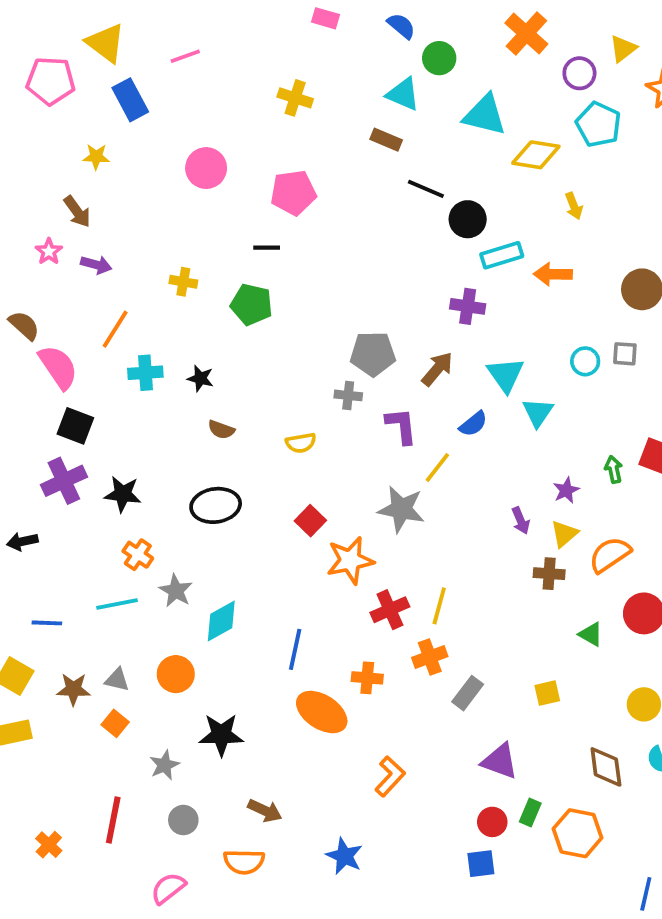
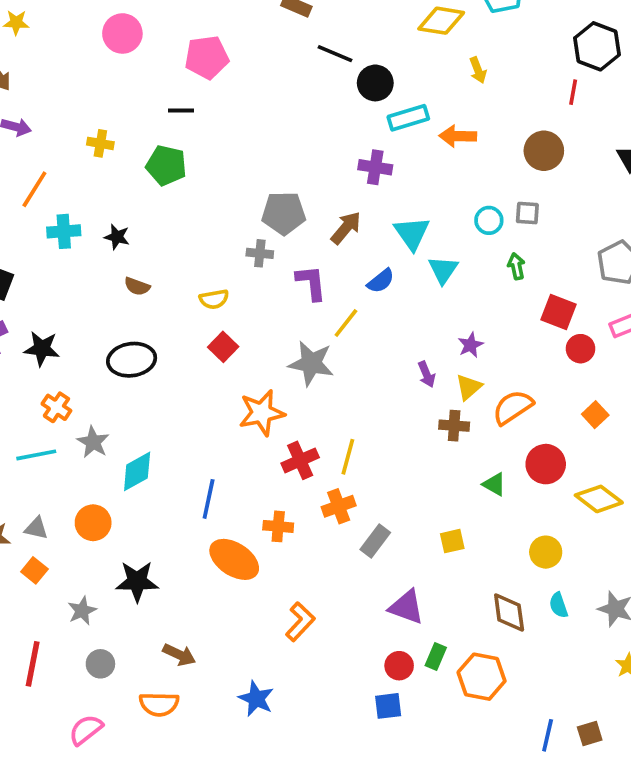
green arrow: (614, 469) -> (516, 266), moved
red square: (310, 521) -> (223, 347), moved

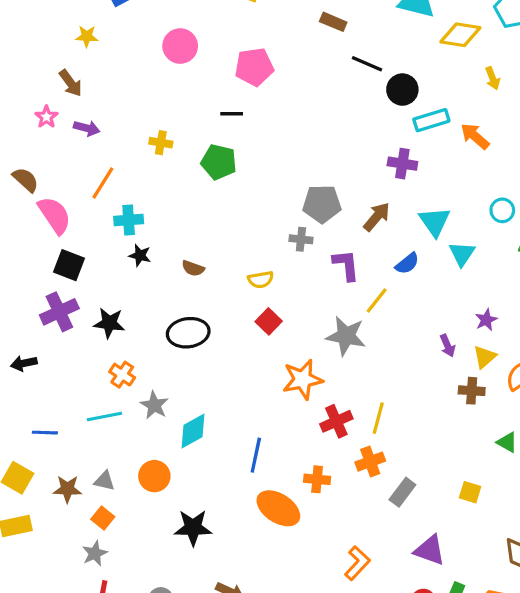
orange arrow: (458, 136) -> (475, 136), turned 40
black star: (117, 237) -> (140, 255), moved
yellow square: (452, 541) -> (470, 492), turned 30
gray star: (82, 611) -> (95, 553), moved
orange L-shape: (300, 622) -> (357, 563), moved

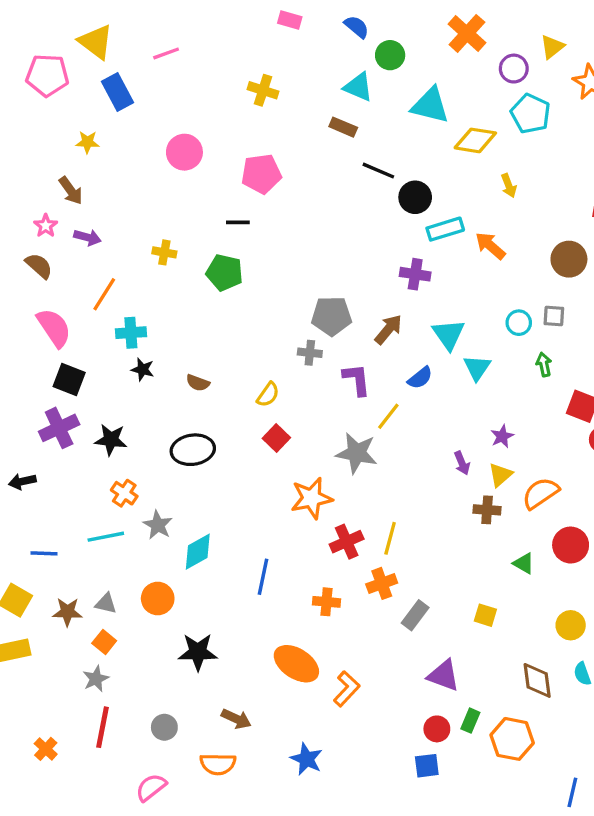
brown semicircle: (25, 180) -> (39, 266), moved
yellow semicircle: (261, 280) -> (268, 395), turned -45
orange ellipse: (278, 508) -> (296, 664), moved
orange L-shape: (357, 563) -> (347, 689), moved

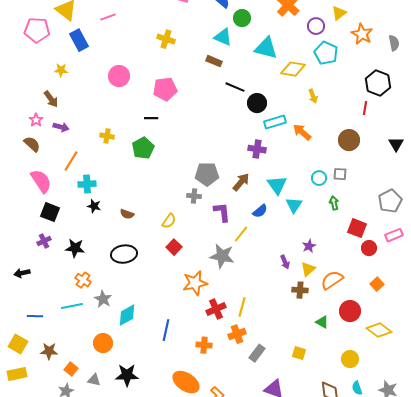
green pentagon: (225, 273) -> (143, 148), turned 30
purple cross: (59, 428) -> (44, 241), size x0.6
gray triangle: (106, 604) -> (94, 380), moved

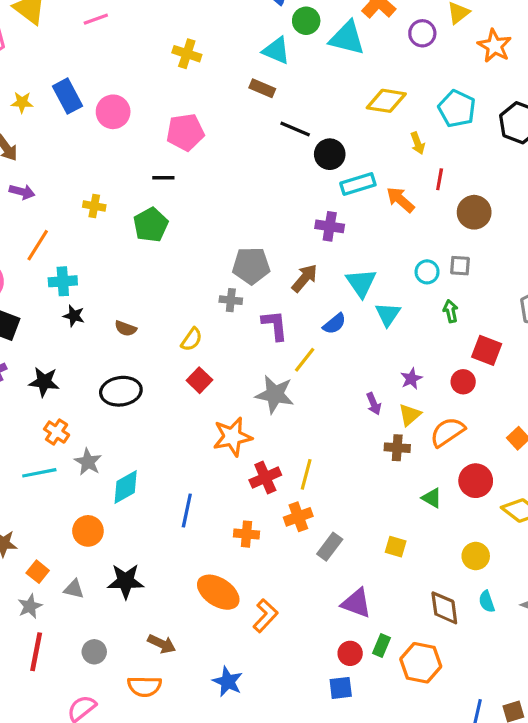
blue rectangle: (79, 40) -> (68, 96), moved
cyan triangle: (266, 48) -> (347, 38), moved
cyan pentagon: (326, 53) -> (457, 109), moved
red line: (365, 108) -> (440, 179), moved
red circle: (369, 248) -> (463, 382), moved

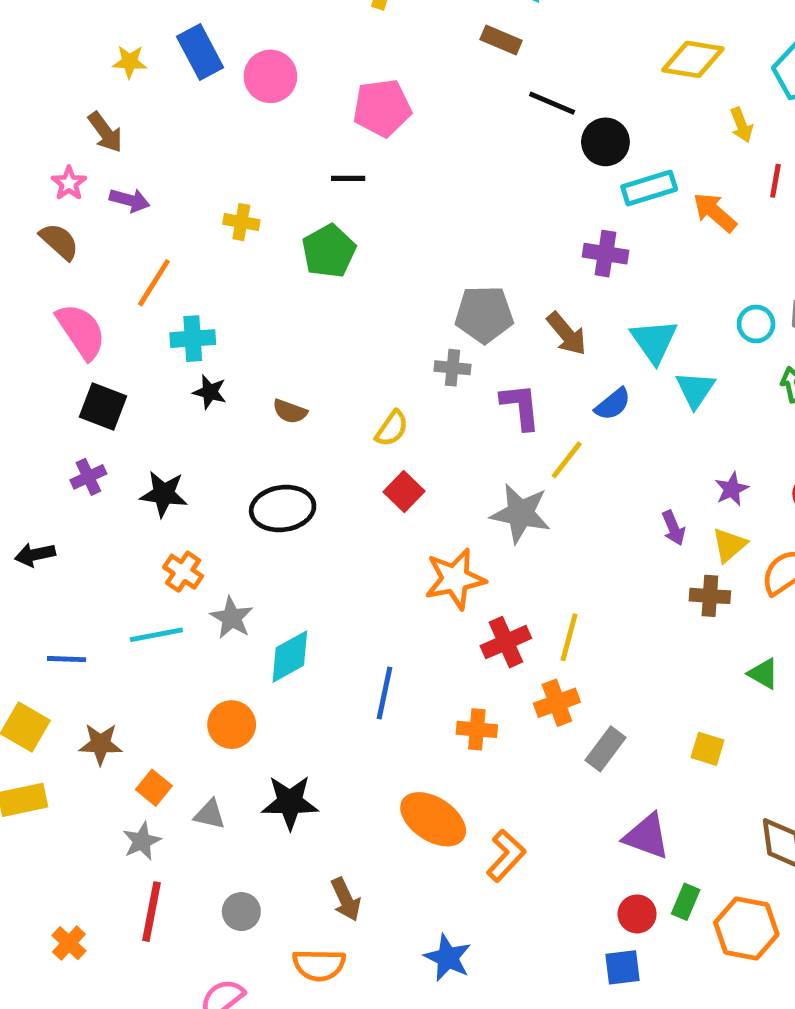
brown arrow: (305, 278) -> (567, 334), turned 100
brown arrow: (162, 644) -> (346, 899), turned 40

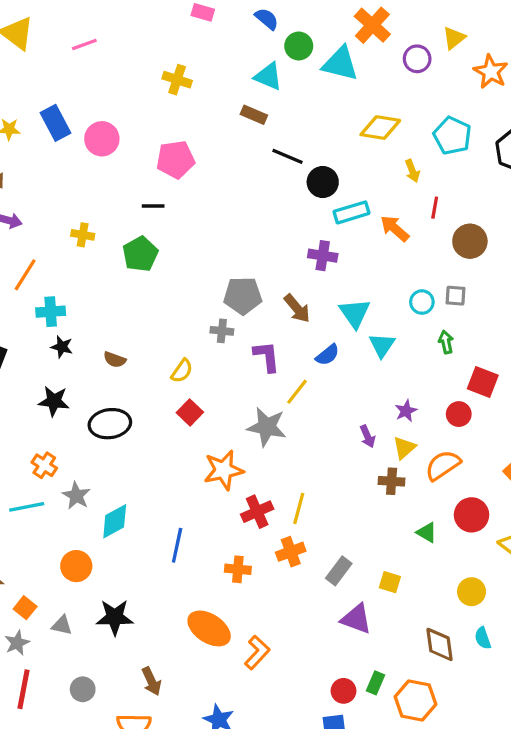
black star: (164, 494) -> (54, 401), moved
gray rectangle: (605, 749) -> (339, 571), moved
purple triangle: (647, 836) -> (356, 619), moved

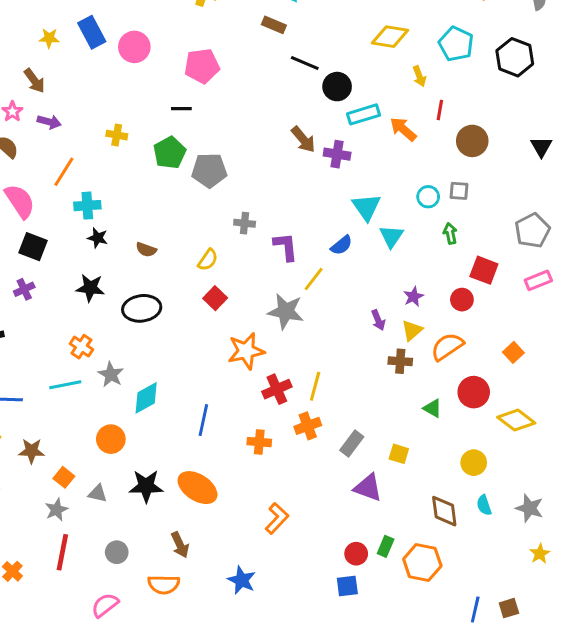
gray pentagon: (243, 296) -> (209, 170), moved
brown arrow: (297, 308) -> (303, 139), moved
orange ellipse: (209, 628) -> (198, 488), moved

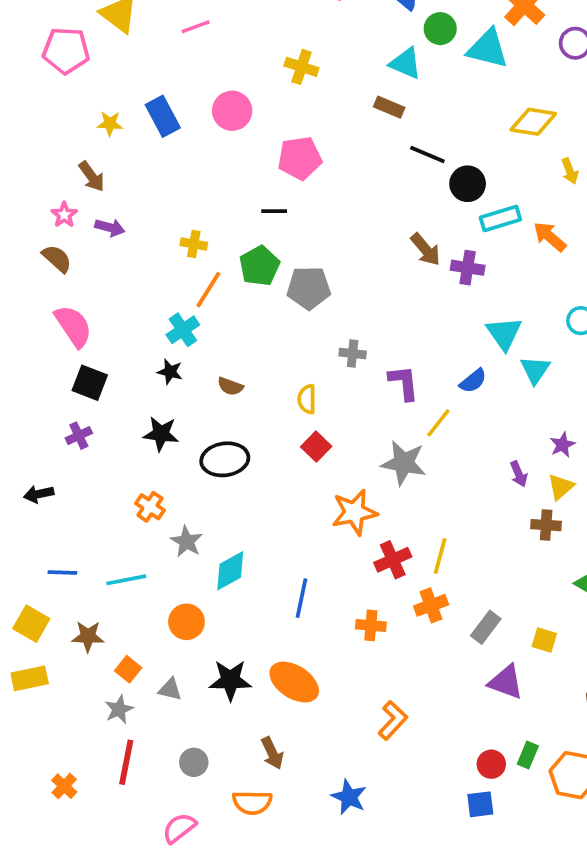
pink circle: (134, 47) -> (232, 111), moved
orange line: (64, 172) -> (208, 290), moved
cyan cross: (87, 206) -> (183, 330), moved, turned -30
yellow semicircle: (208, 260) -> (307, 399), turned 145
cyan line: (65, 385) -> (126, 580), moved

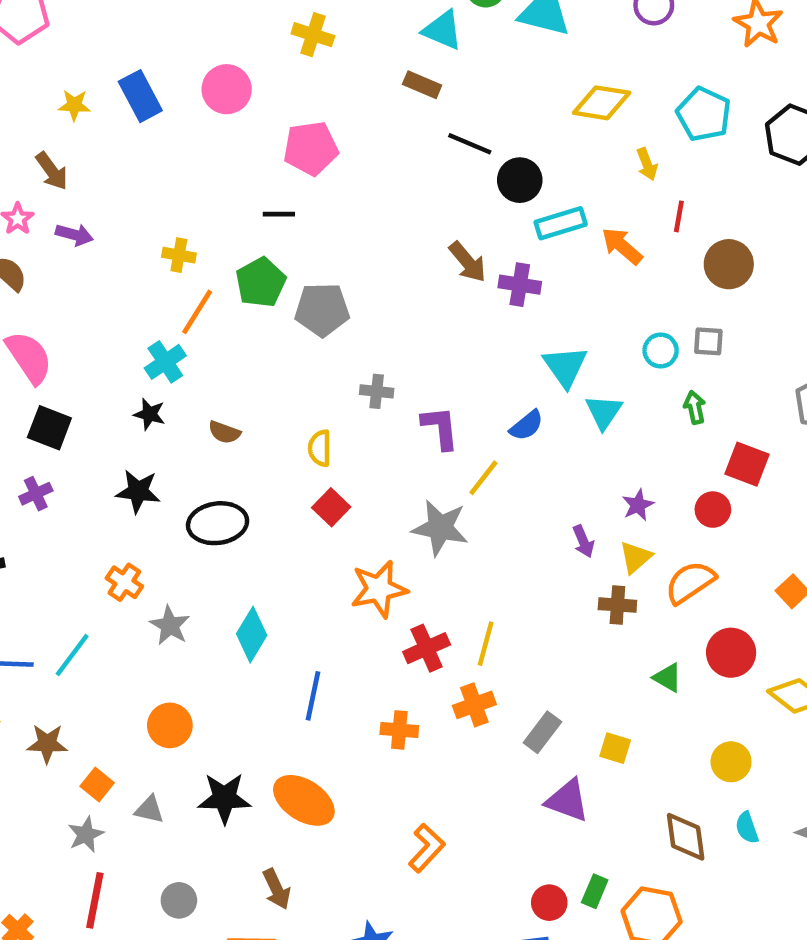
cyan diamond: (230, 571) -> (252, 635), moved, turned -30
cyan line: (126, 580) -> (72, 655), moved, turned -42

